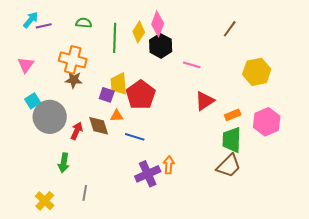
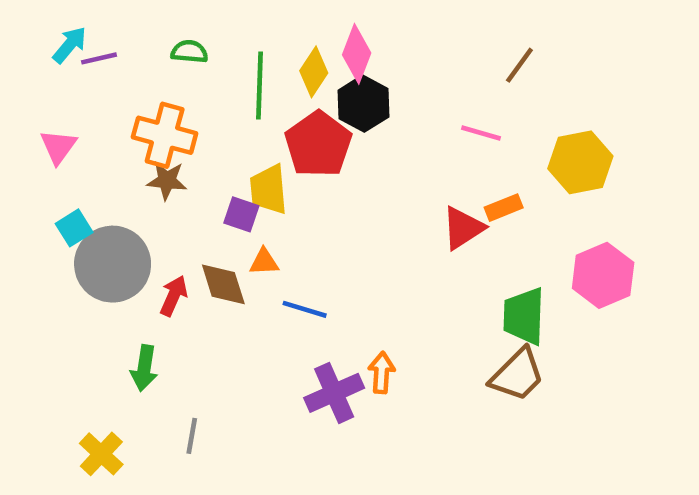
pink line: (192, 65) -> (481, 133), moved
red pentagon: (141, 95) -> (318, 144), moved
orange rectangle: (233, 115) -> (504, 208), moved

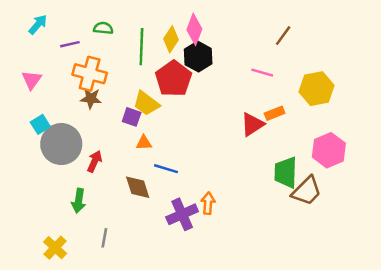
purple line: (99, 58) -> (70, 44), moved
yellow trapezoid: (269, 190) -> (146, 103), turned -48
brown diamond: (223, 284) -> (138, 187), moved
brown trapezoid: (517, 375) -> (307, 191), moved

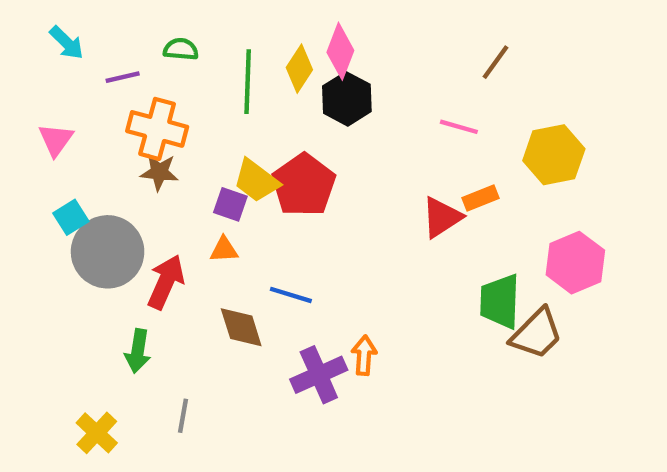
cyan arrow: (38, 24) -> (67, 43), turned 95
red pentagon: (173, 79) -> (304, 185), moved
orange triangle: (144, 143) -> (224, 250), moved
red arrow: (95, 161) -> (166, 282), size x1.4

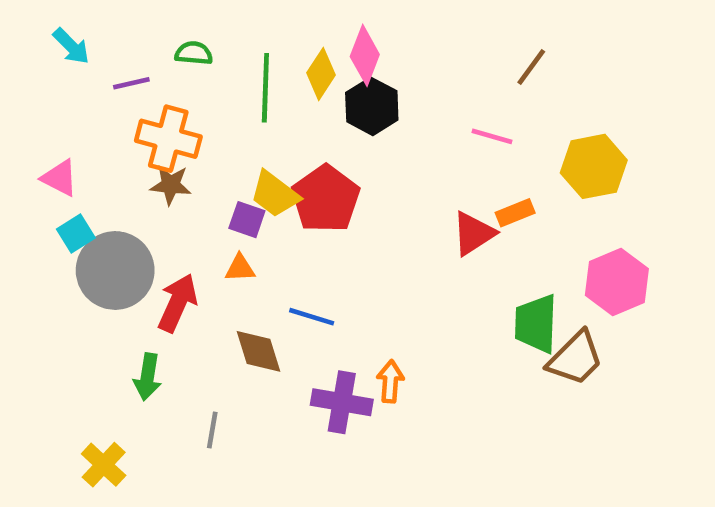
pink triangle: (56, 140) -> (60, 178), moved, turned -39
purple cross: (319, 375) -> (342, 402), turned 34
gray line: (183, 416) -> (212, 430), moved

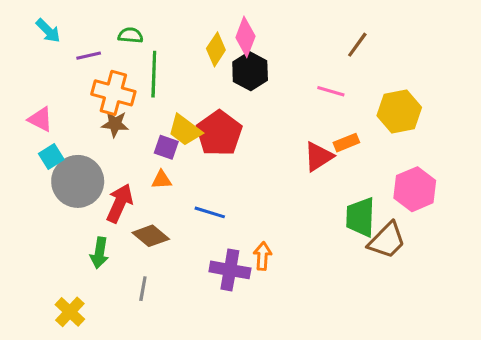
green line: (265, 88) -> (154, 74), moved
brown diamond: (258, 351) -> (151, 236), moved, turned -33

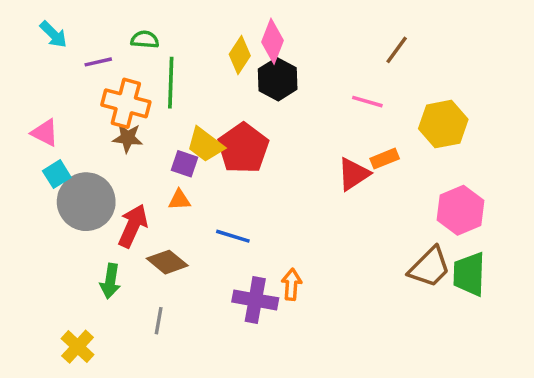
green trapezoid: (360, 217) -> (469, 274), moved

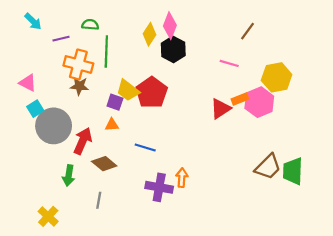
pink hexagon: (461, 210) -> (259, 102), moved

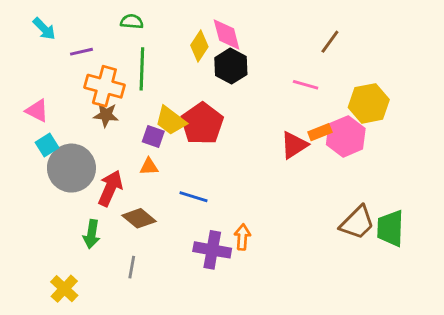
green semicircle: (90, 25) -> (132, 22), moved
pink diamond: (170, 26) -> (227, 34), turned -36

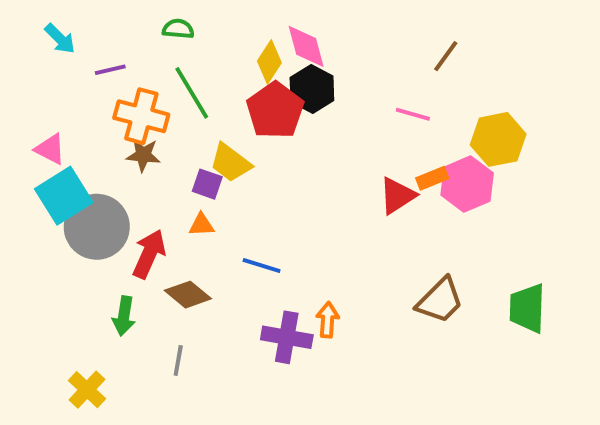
green line: (142, 69) -> (192, 93), turned -33
red pentagon: (202, 124) -> (275, 110), moved
cyan square: (47, 145) -> (64, 196), size x1.8
brown trapezoid: (357, 223) -> (440, 300), moved

